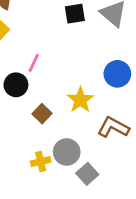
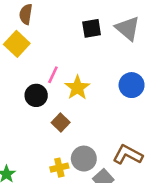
yellow star: (80, 100) -> (77, 88), moved
brown L-shape: (113, 127) -> (128, 155), moved

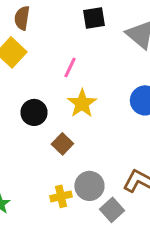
black square: (92, 28) -> (94, 18), moved
pink line: (53, 75) -> (70, 67), moved

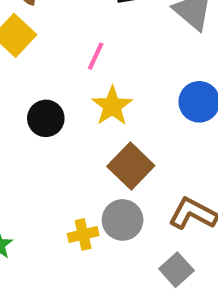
brown square: (62, 144) -> (131, 166), moved, size x1.5
gray square: (112, 210) -> (176, 270), moved

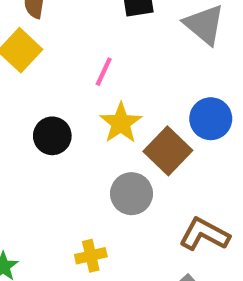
brown square: (131, 166) -> (168, 151), moved
gray circle: (123, 220) -> (131, 194), moved

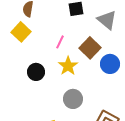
brown square: (168, 151) -> (90, 48), moved

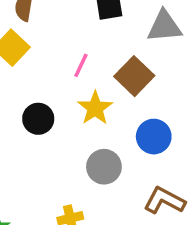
gray triangle: (107, 20) -> (164, 26), turned -45
blue circle: (110, 64) -> (154, 137), moved

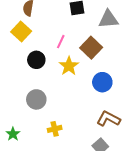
black circle: (38, 119) -> (36, 60), moved
gray circle: (104, 167) -> (36, 99), moved

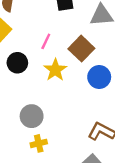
blue circle: (102, 82) -> (99, 77), moved
gray circle: (36, 99) -> (32, 116), moved

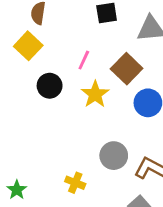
gray circle: (32, 116) -> (114, 156), moved
yellow cross: (39, 143) -> (75, 183), turned 35

